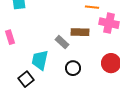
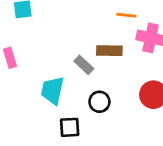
black square: (26, 79) -> (70, 127), moved, turned 35

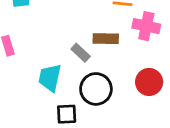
black circle: (99, 102) -> (96, 89), size x1.5

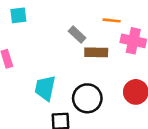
gray rectangle: (81, 53) -> (77, 34), moved

